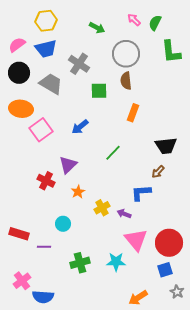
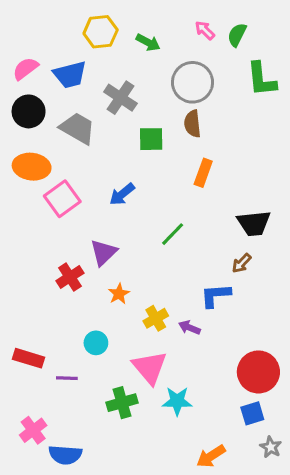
yellow hexagon: (46, 21) -> (101, 32), moved
red cross: (46, 181) -> (70, 277), turned 30
pink triangle: (136, 240) -> (150, 367), moved

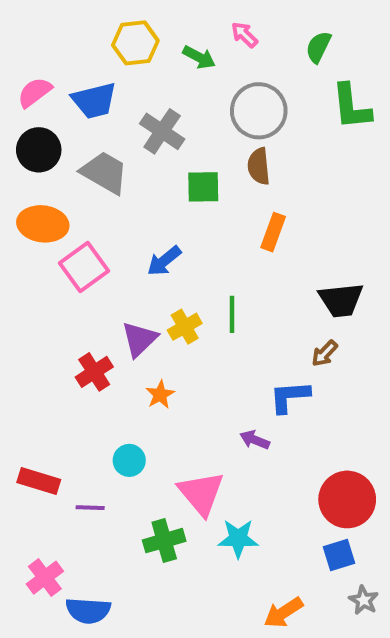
pink arrow: (205, 30) -> (244, 35), moved
green line: (173, 234) -> (232, 314), turned -44
yellow cross: (156, 318) -> (185, 327), moved

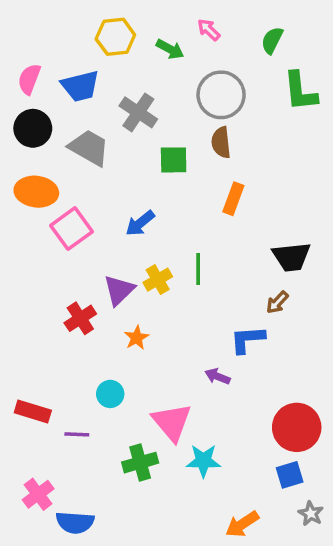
pink semicircle: (35, 92) -> (29, 79), turned -32

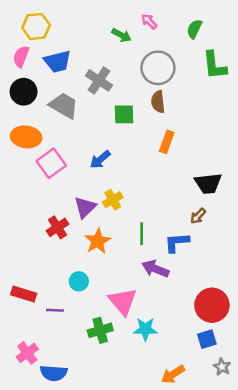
yellow hexagon: (115, 37) -> (36, 26), moved
green line: (198, 269) -> (142, 234), moved
orange star: (137, 338) -> (98, 241), size x1.5
purple arrow: (218, 376) -> (155, 269), size x1.5

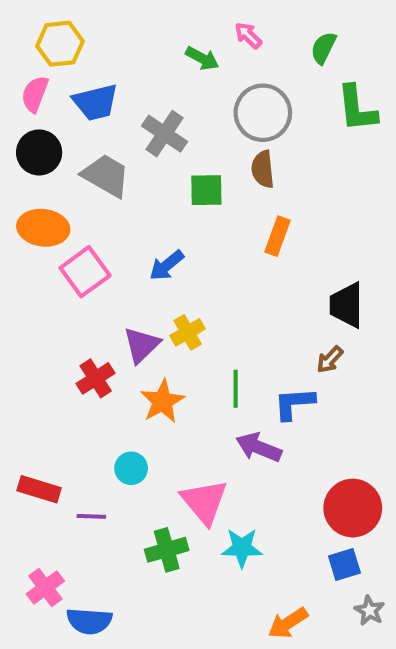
black trapezoid: (208, 183) -> (346, 305), turned 96

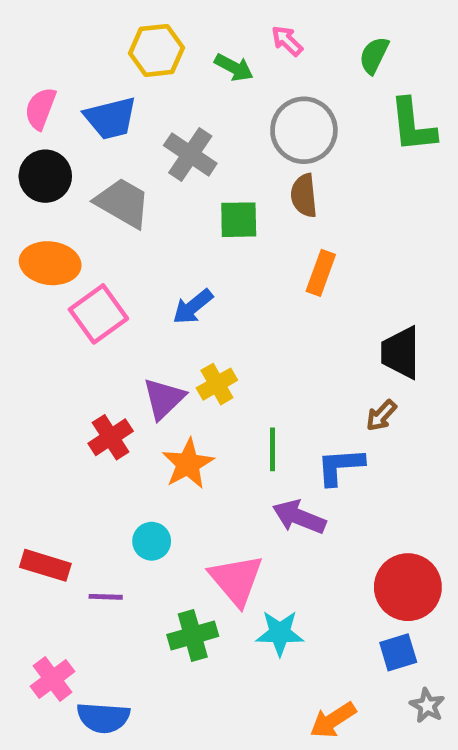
yellow hexagon: (60, 44) -> (156, 50), moved

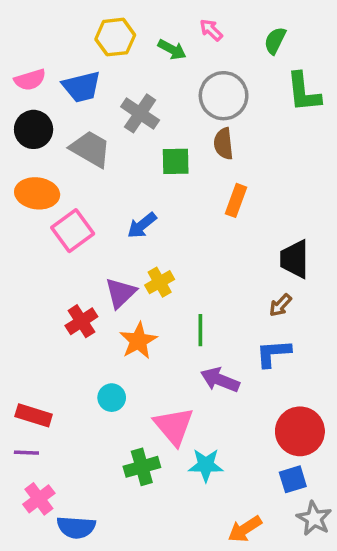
pink semicircle: (40, 108) -> (30, 80), turned -128
blue L-shape: (340, 466) -> (273, 353), moved
purple line: (106, 597) -> (26, 453), moved
gray star: (427, 706) -> (314, 518), size x1.4

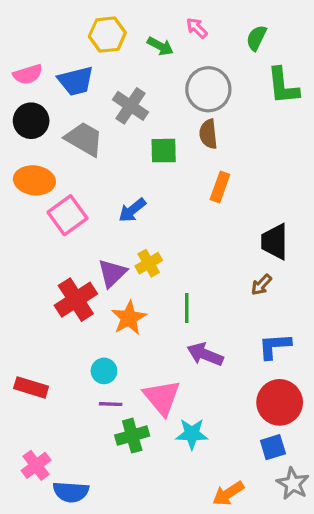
red cross: (81, 321) -> (76, 300), size x1.4
blue L-shape: (273, 353) -> (275, 346), moved
purple line: (26, 453) -> (111, 404), moved

